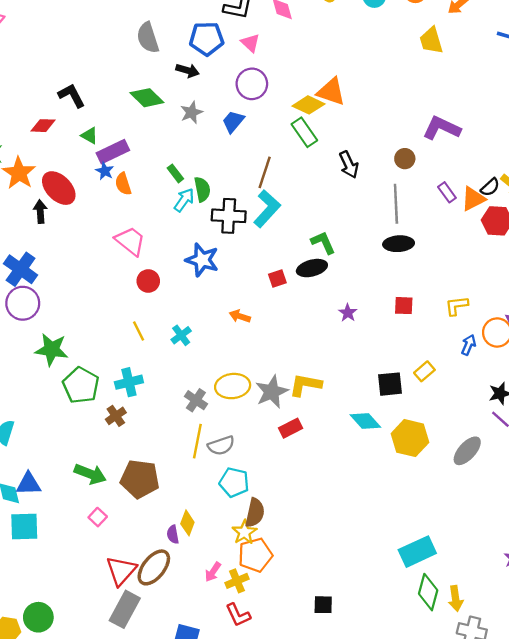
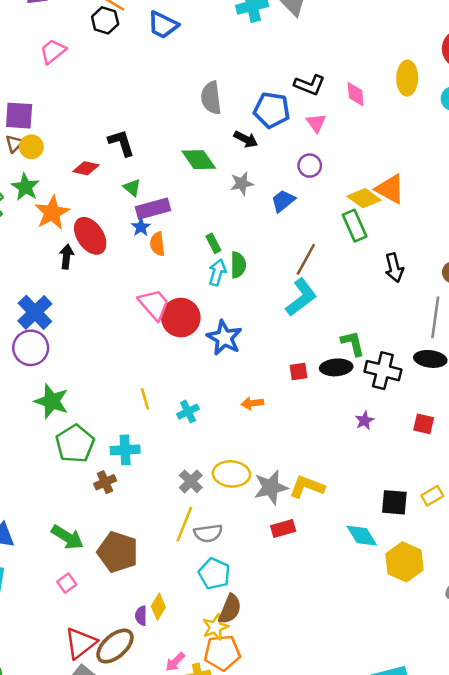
purple circle: (252, 84) -> (310, 166), size x0.7
cyan arrow: (184, 200) -> (217, 272), turned -30
black cross: (229, 216) -> (383, 371), moved
red circle: (148, 281) -> (181, 318), moved, size x1.6
orange arrow: (240, 316) -> (252, 403), turned -36

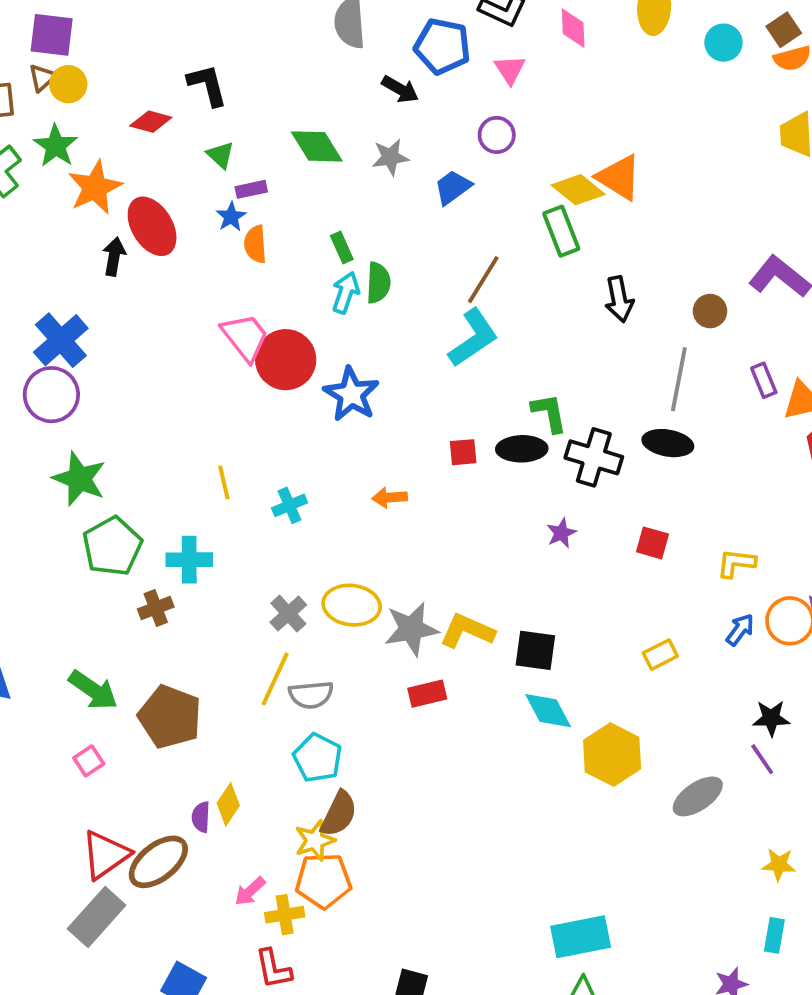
green diamond: (199, 160) -> (317, 146), moved
purple rectangle: (153, 209) -> (251, 189), size x0.6
black square: (394, 502) -> (535, 650), moved

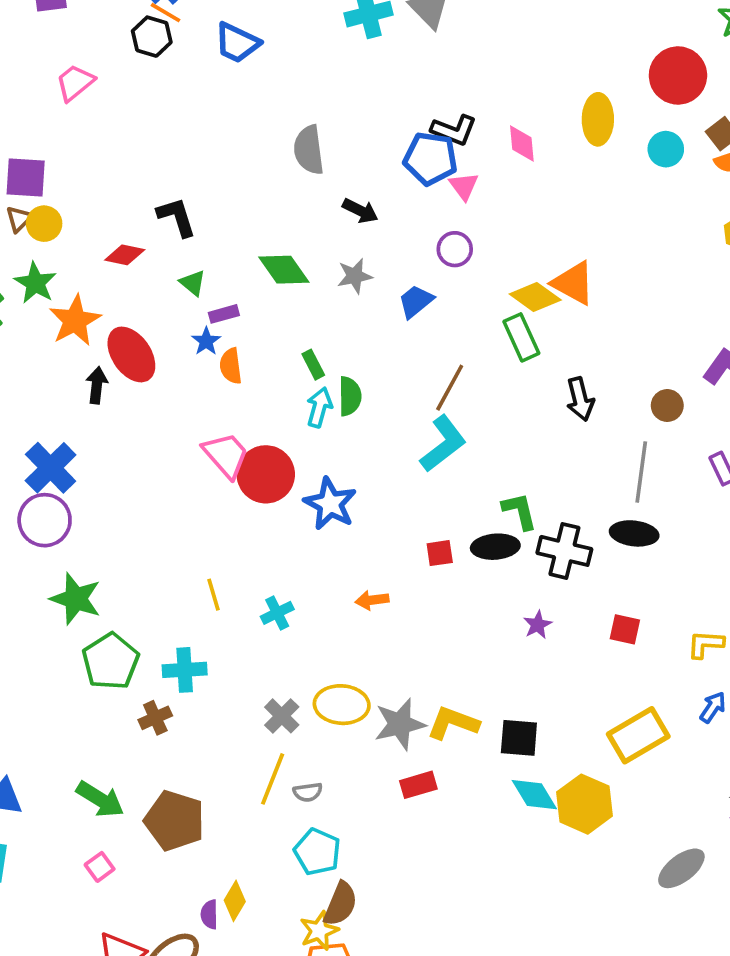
blue pentagon: (442, 46) -> (430, 158), moved
yellow rectangle: (660, 655) -> (638, 735), size x1.8
gray semicircle: (311, 695) -> (308, 792), size x0.7
yellow hexagon: (612, 755) -> (585, 804), moved

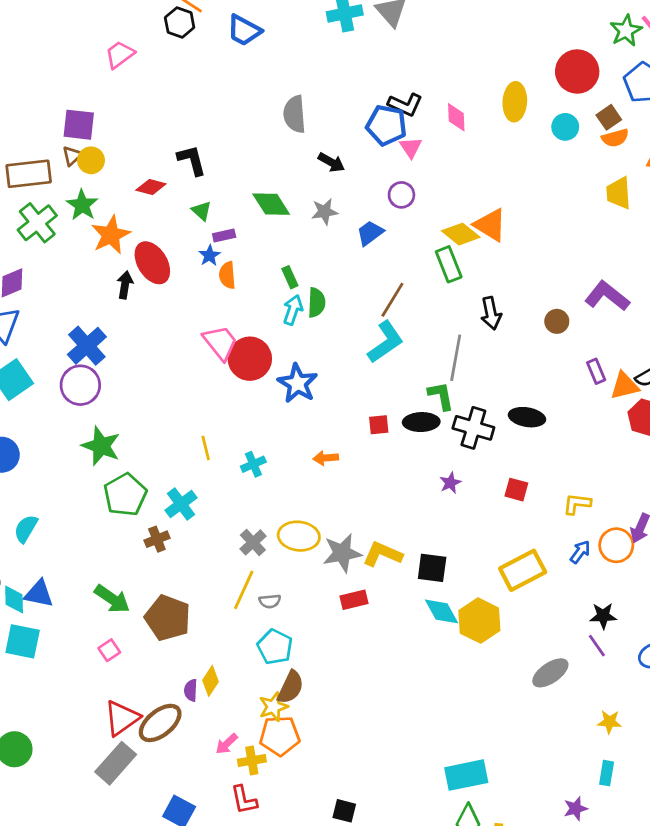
gray line: (641, 472) -> (456, 358), moved
cyan cross: (185, 670) -> (181, 504), turned -36

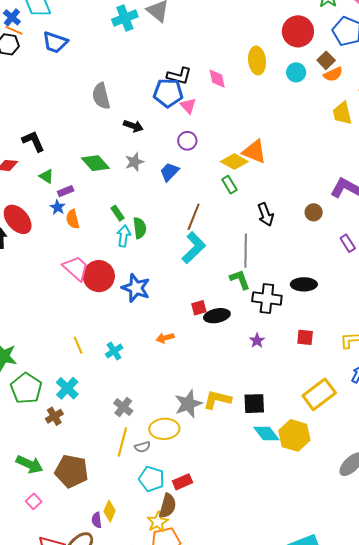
green rectangle: (449, 264) -> (229, 185), size x0.7
black ellipse: (421, 422) -> (217, 316), moved
yellow ellipse: (299, 536) -> (164, 429), moved
red rectangle: (354, 600) -> (183, 482), moved

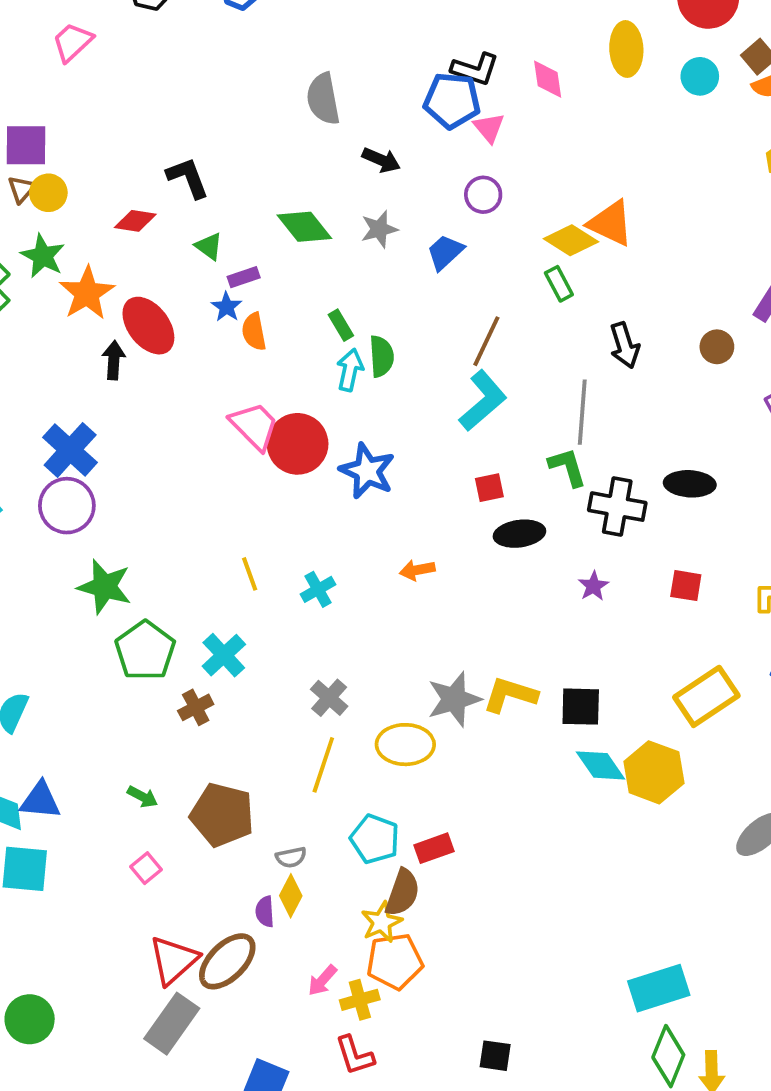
red square: (199, 308) -> (489, 488), moved
gray semicircle: (142, 447) -> (291, 857), moved
green arrow: (29, 464) -> (142, 797), size x0.6

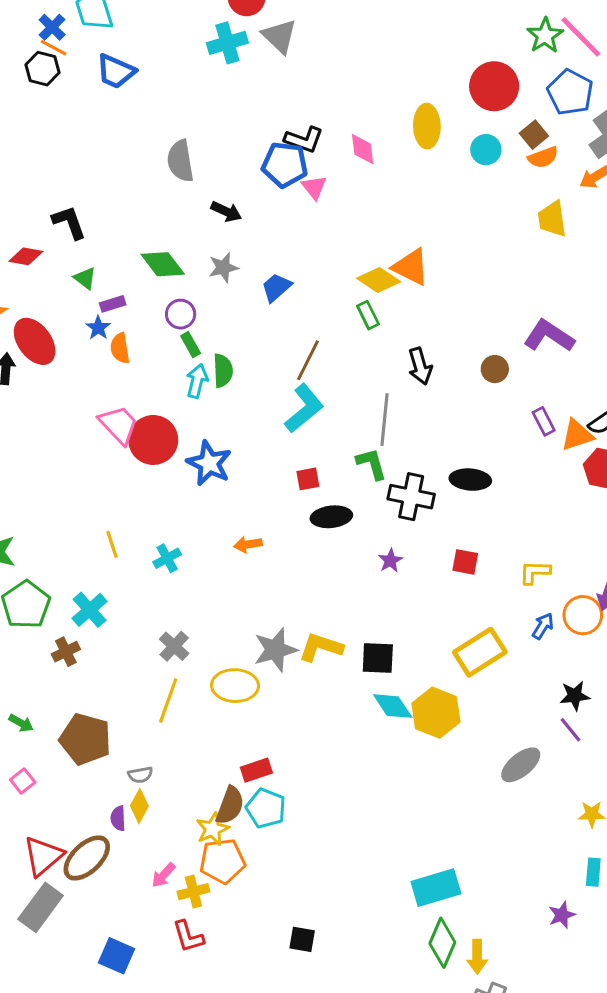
purple circle: (483, 195) -> (181, 314), moved
cyan pentagon: (375, 839) -> (266, 808), moved

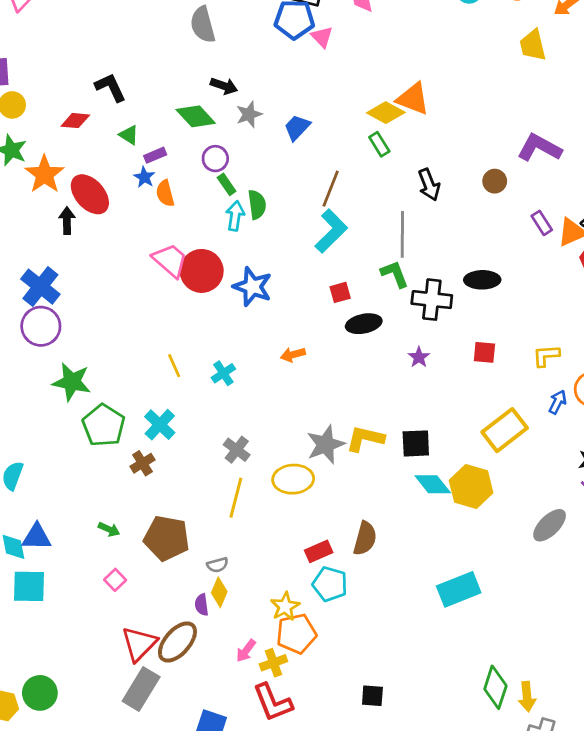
black arrow: (226, 212) -> (224, 86), moved
brown semicircle: (230, 805) -> (365, 538), moved
cyan rectangle: (436, 888) -> (459, 589), moved
red L-shape: (188, 936) -> (273, 702), size x1.4

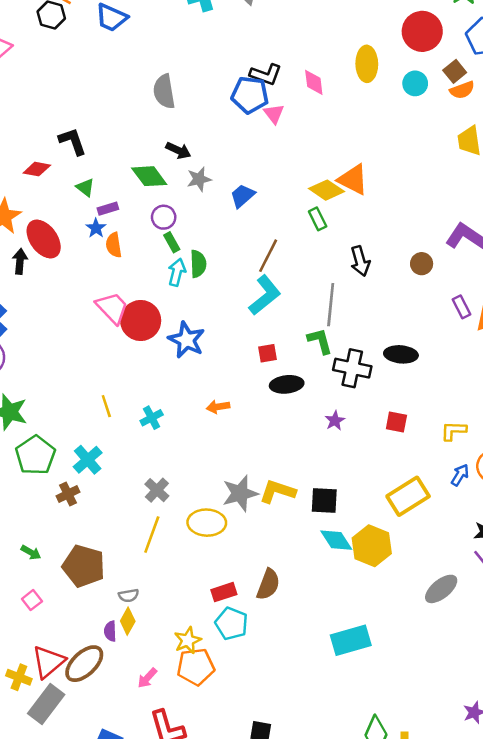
yellow cross: (273, 663) -> (19, 677), moved, turned 35

